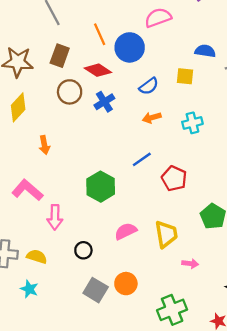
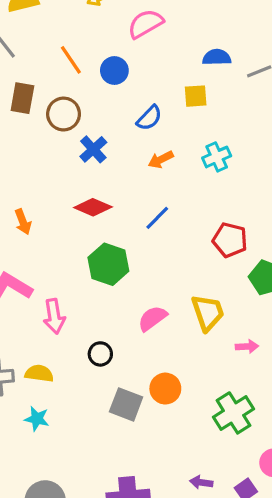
blue circle: (130, 47) -> (114, 71), size x0.7
red diamond: (98, 70) -> (93, 207), moved
brown circle: (70, 92) -> (64, 114), moved
red pentagon: (174, 178) -> (230, 240), moved

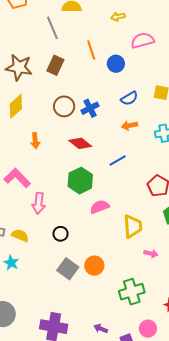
brown circle: (64, 114) -> (64, 106), moved
pink semicircle: (152, 318) -> (100, 207), moved

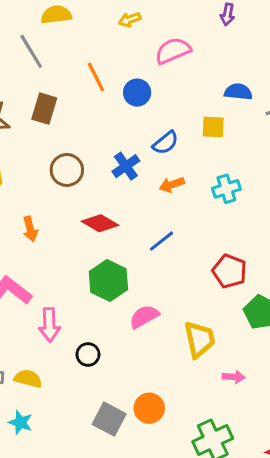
blue cross: (90, 108) -> (126, 166), moved
black circle: (60, 234) -> (88, 354), moved

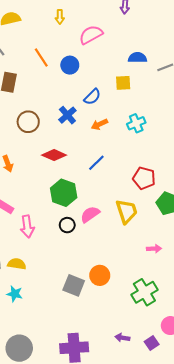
yellow arrow: (130, 20) -> (60, 17), turned -64
yellow trapezoid: (200, 339) -> (127, 211), moved
black circle: (88, 354) -> (67, 225), moved

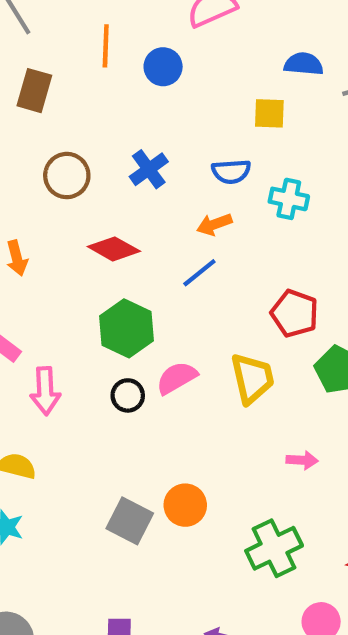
orange line: (41, 58) -> (106, 46), turned 30
blue semicircle: (92, 97) -> (231, 172), moved, turned 36
cyan cross: (136, 123) -> (289, 199), turned 30
orange arrow: (99, 124) -> (214, 224), moved

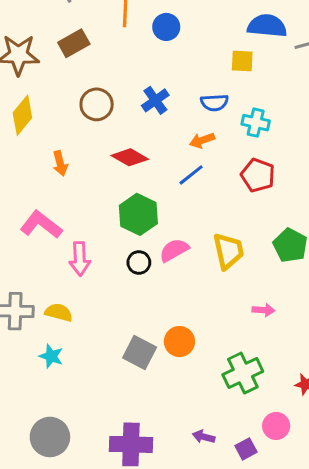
blue semicircle: (304, 64) -> (267, 26), size x1.4
brown rectangle: (34, 91) -> (74, 43), turned 44
red pentagon: (295, 313) -> (258, 175), moved

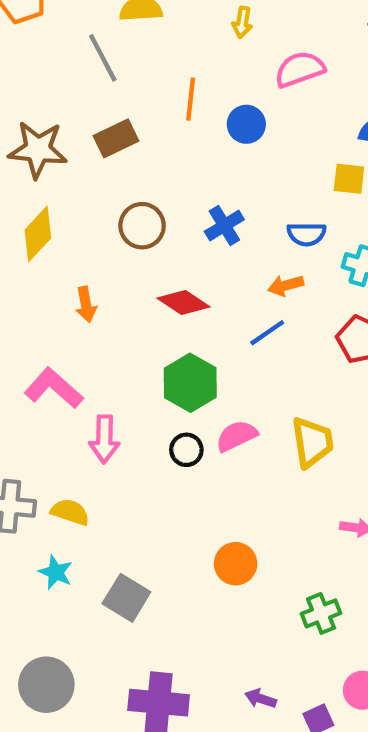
gray square: (140, 352) -> (126, 598), moved
green cross: (243, 373) -> (321, 613), size x0.7

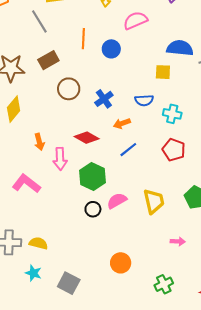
brown circle: (142, 226) -> (69, 89), moved
orange arrow: (286, 285) -> (122, 123), moved
pink arrow: (104, 439) -> (60, 159), moved

